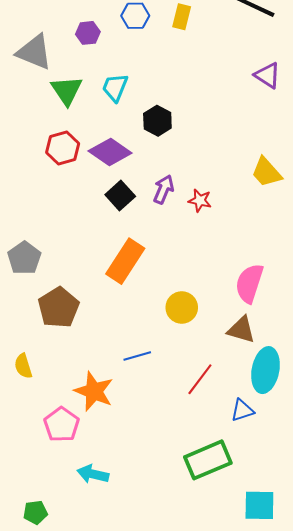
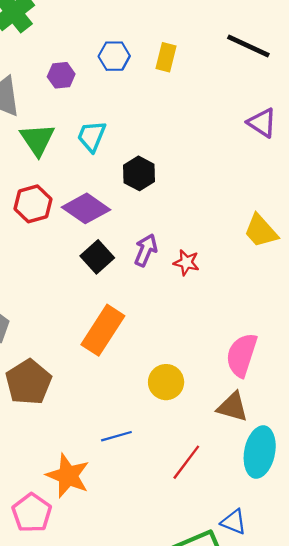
blue triangle: (242, 410) -> (234, 522), moved, turned 40

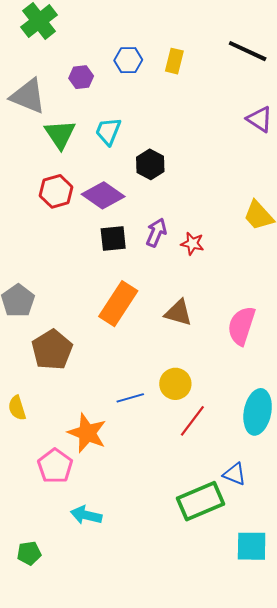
black square: (97, 257) -> (113, 238), turned 36
yellow circle: (166, 382) -> (175, 384), moved
brown triangle: (233, 407) -> (178, 313), moved

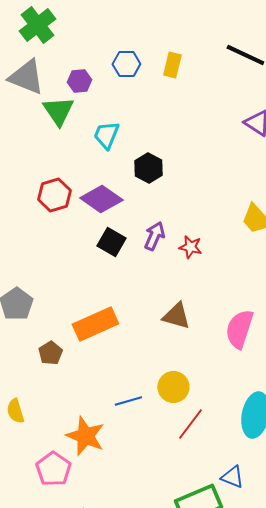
gray triangle: (28, 96) -> (26, 77), moved
green triangle: (60, 134) -> (58, 111), moved
black square: (113, 238) -> (111, 242), turned 36
orange rectangle: (118, 304) -> (95, 324), moved, turned 33
brown pentagon: (52, 350) -> (50, 353), size x0.6

